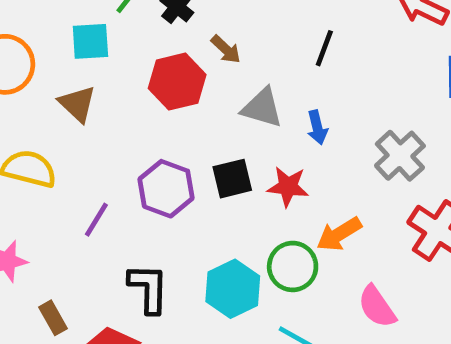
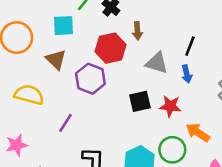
black line: (324, 48) -> (190, 46), moved
brown arrow: (226, 49) -> (137, 31), turned 42
purple hexagon: (166, 189) -> (90, 79), moved
orange arrow: (339, 234) -> (198, 132), turned 65

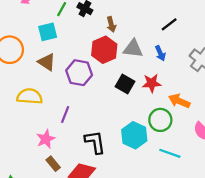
black line: (190, 46) -> (169, 24), moved, turned 42
red hexagon: (111, 48) -> (104, 50), moved
black square: (140, 101) -> (125, 84), turned -36
pink star: (17, 145) -> (46, 139), moved

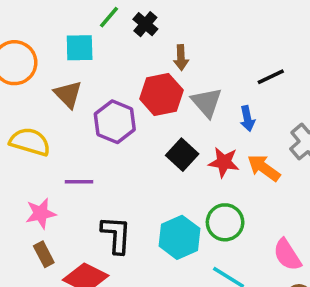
gray triangle: (133, 49) -> (207, 102), turned 30
orange arrow: (179, 101) -> (264, 168), moved
purple line: (65, 114) -> (79, 182), turned 56

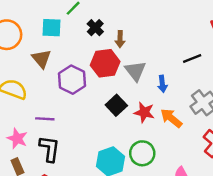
black cross: (145, 24) -> (95, 28), moved
black line: (271, 77) -> (192, 58), moved
pink star: (41, 213) -> (17, 138), turned 30
black L-shape: (116, 235) -> (50, 149), moved

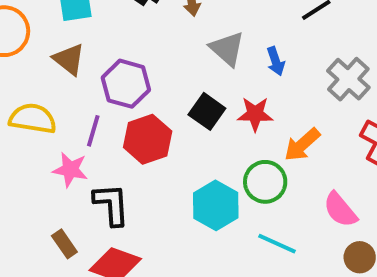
red hexagon: (105, 63) -> (148, 139), moved
orange arrow: (171, 118) -> (302, 145), moved, turned -70
purple line: (45, 119) -> (93, 131), moved, turned -66
pink star: (17, 138) -> (70, 170), moved

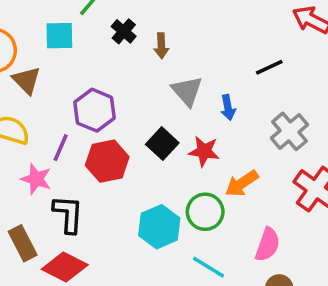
brown triangle: (69, 59) -> (26, 80), moved
pink semicircle: (340, 210) -> (268, 245), turned -128
brown rectangle: (64, 244) -> (23, 243), size x1.4

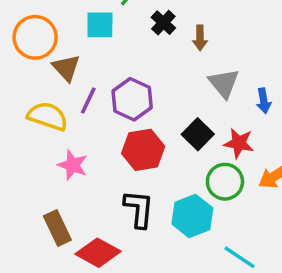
purple line: (61, 148) -> (88, 100), moved
green circle: (205, 212) -> (225, 182), moved
black L-shape: (68, 214) -> (139, 209), moved

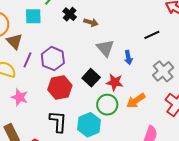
brown arrow: (200, 38) -> (91, 22), turned -72

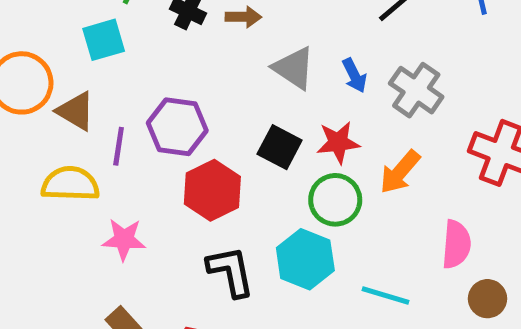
gray cross: (163, 71) -> (416, 90), moved

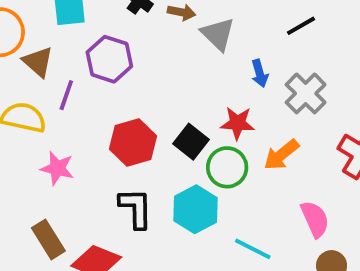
gray triangle: (294, 68) -> (218, 34), moved
purple hexagon: (177, 127) -> (109, 59), moved
black square: (280, 147) -> (191, 142), moved
pink semicircle: (456, 244) -> (315, 219), turned -39

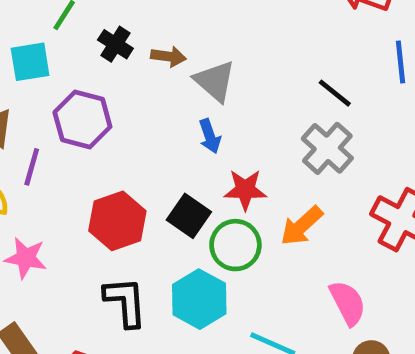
black line: (301, 26) -> (335, 93), moved, turned 72
blue arrow: (260, 73) -> (210, 136), moved

